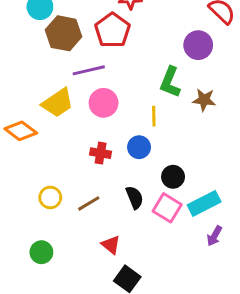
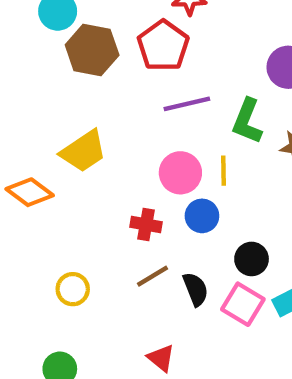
purple line: (89, 70) -> (187, 104), moved
pink circle: (104, 103) -> (180, 173), moved
brown line: (89, 203) -> (152, 276), moved

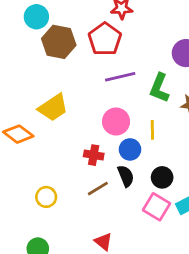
yellow line: (224, 171) -> (152, 130), moved
black semicircle: (196, 289) -> (126, 176), moved

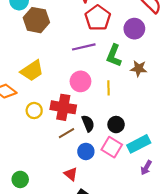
red pentagon: (105, 39) -> (98, 18), moved
blue circle: (130, 149) -> (86, 151), moved
red cross: (94, 155) -> (63, 107), size x1.6
yellow circle: (46, 197) -> (34, 111), moved

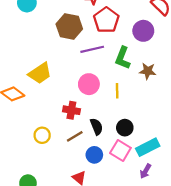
brown hexagon: (36, 20) -> (69, 26), moved
red cross: (63, 107) -> (71, 110), size x0.7
yellow circle: (34, 111) -> (42, 135), moved
purple arrow: (146, 168) -> (145, 171), moved

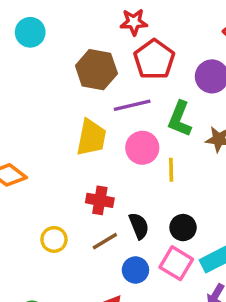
yellow trapezoid: (40, 73) -> (91, 138), moved, turned -45
pink circle: (89, 84) -> (142, 148), moved

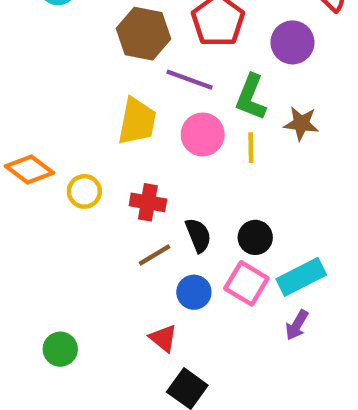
purple line: (132, 105) -> (190, 80), turned 33
yellow line: (171, 170) -> (251, 148), moved
yellow circle: (54, 239) -> (84, 191), moved

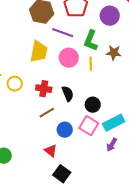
black semicircle: (198, 235) -> (68, 94), moved

